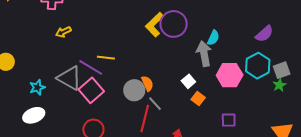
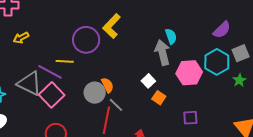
purple circle: (174, 24) -> (86, 40), moved
cyan semicircle: (213, 38) -> (171, 36), turned -42
gray square: (282, 70) -> (241, 53), moved

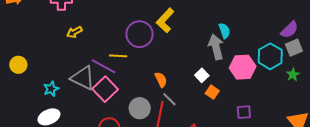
purple semicircle: (222, 30) -> (289, 30), moved
gray circle: (95, 93) -> (140, 108), moved

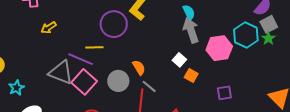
cyan semicircle: (224, 31) -> (189, 12), moved
green star: (293, 75) -> (268, 38), moved
cyan star: (51, 89) -> (16, 88), moved
gray circle: (140, 108) -> (118, 81), moved

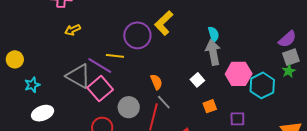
cyan hexagon: (246, 35) -> (262, 85), moved
orange square: (191, 76) -> (210, 106), moved, turned 32
gray circle: (118, 81) -> (129, 107), moved

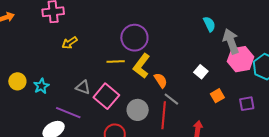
yellow L-shape: (164, 23) -> (141, 66), moved
gray arrow: (213, 52) -> (231, 41), moved
purple line: (100, 65) -> (68, 113), moved
gray triangle: (78, 76) -> (83, 87), size x0.6
cyan star: (32, 85) -> (41, 86), moved

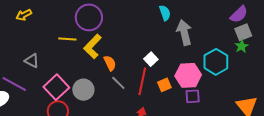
pink hexagon: (241, 59) -> (188, 75), moved
pink square: (106, 96) -> (56, 87), moved
red line: (164, 115) -> (142, 81), moved

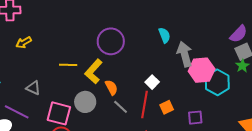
purple circle: (89, 17) -> (111, 41), moved
pink hexagon: (188, 75) -> (202, 70), moved
pink square: (56, 87) -> (59, 113), turned -30
gray circle: (83, 90) -> (85, 102), moved

